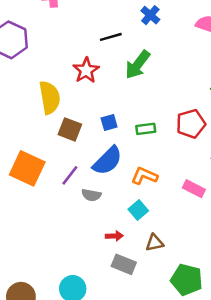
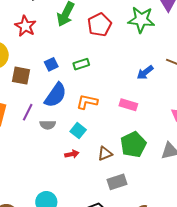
red pentagon: (191, 124) -> (99, 25), moved
cyan square: (138, 210) -> (78, 131), moved
gray rectangle: (124, 264) -> (117, 182), moved, turned -30
green pentagon: (187, 280) -> (133, 145), moved, turned -30

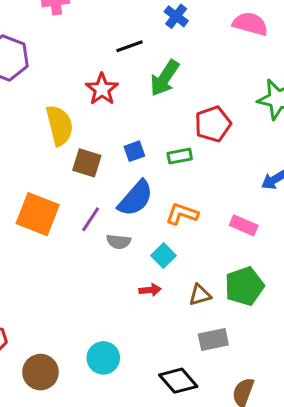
red pentagon: (99, 25) -> (213, 124), moved

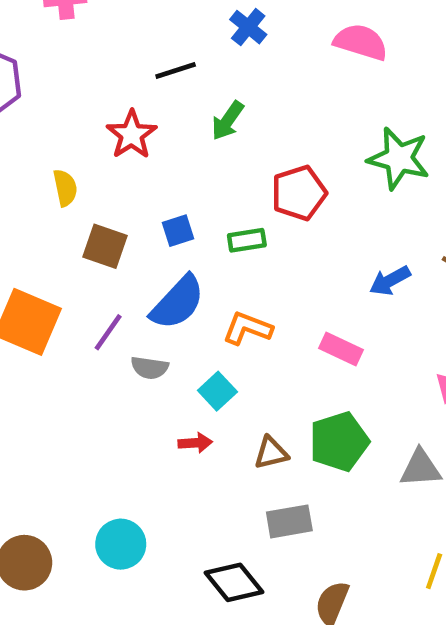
green arrow: (165, 78) -> (228, 121), size x0.7
yellow semicircle: (59, 125) -> (65, 188), size x0.6

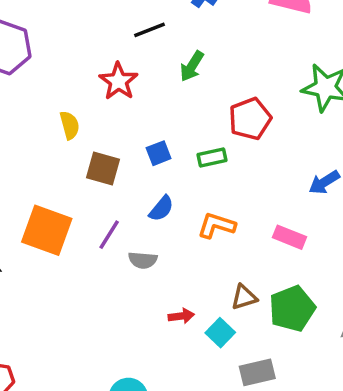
blue semicircle: (177, 302) -> (161, 209), size x0.6
cyan square: (217, 391) -> (220, 333), moved
brown triangle: (271, 453) -> (244, 297), moved

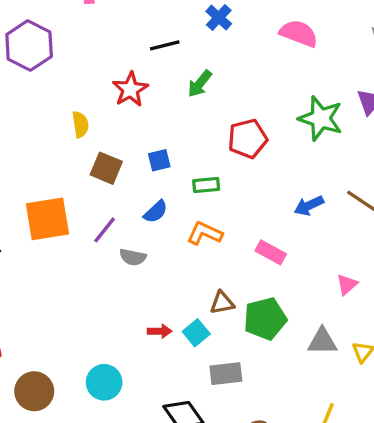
green rectangle: (212, 158) -> (206, 185), moved
orange square: (47, 230) -> (47, 219), turned -36
red arrow: (181, 316) -> (160, 331), moved

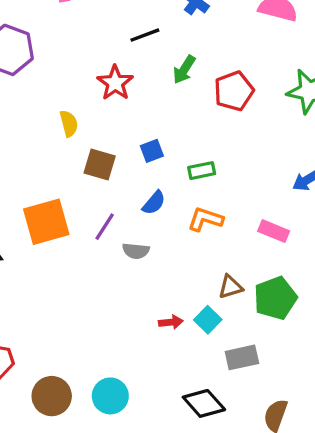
red pentagon: (248, 139) -> (234, 91), moved
cyan circle: (104, 382) -> (110, 396), moved

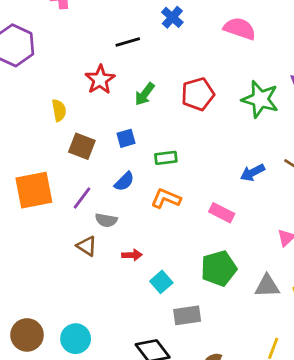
green arrow: (184, 70) -> (145, 94), moved
brown triangle: (230, 287) -> (87, 246), moved, turned 45
red arrow: (171, 322) -> (132, 255), moved

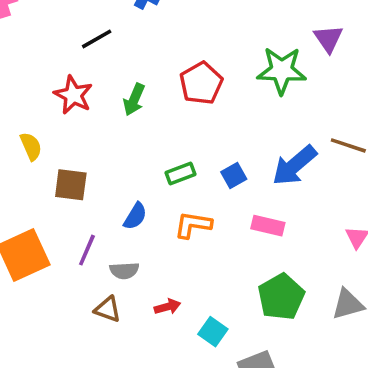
blue square: (126, 138) -> (234, 175), moved
blue arrow: (252, 173) -> (294, 165), size x1.5

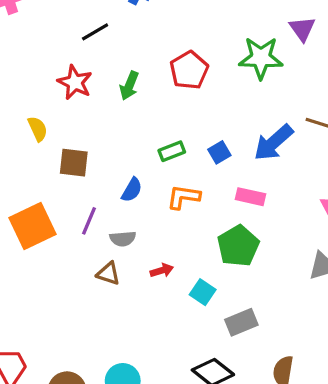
green pentagon: (281, 297) -> (238, 246), moved

